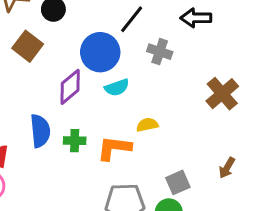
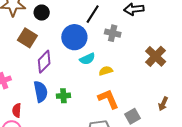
purple diamond: (70, 87) -> (44, 62), moved
yellow semicircle: (147, 125) -> (106, 71), moved
orange L-shape: (114, 148) -> (108, 99), moved, turned 65

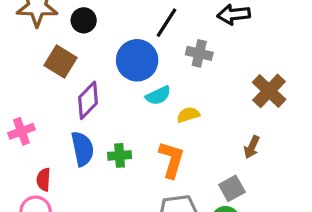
orange L-shape: (108, 99) -> (171, 160), moved, turned 40
brown arrow: (163, 104) -> (252, 147), moved

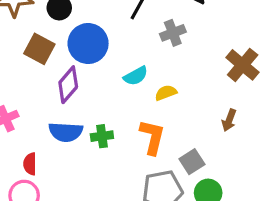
gray cross: (199, 53) -> (173, 33), turned -30
blue circle: (137, 60) -> (88, 44), moved
blue semicircle: (82, 149) -> (66, 132), turned 108
gray square: (232, 188) -> (192, 162), moved

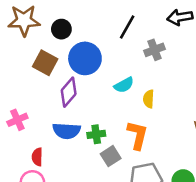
yellow semicircle: (166, 93) -> (149, 99), turned -66
gray square: (192, 162) -> (111, 156), moved

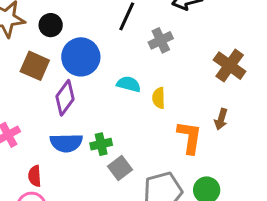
cyan semicircle: (124, 85) -> (129, 84), turned -132
orange L-shape: (137, 135) -> (190, 137), moved

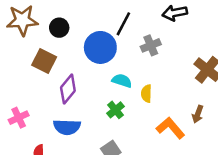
blue circle: (81, 57) -> (100, 47), moved
orange L-shape: (190, 137) -> (170, 128), turned -52
green cross: (101, 144) -> (115, 110), moved, turned -30

